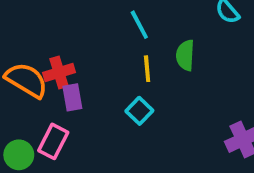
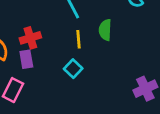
red cross: (59, 73) -> (30, 38), moved

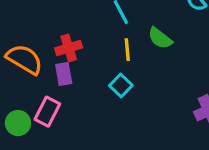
green semicircle: (105, 30) -> (160, 38), turned -55

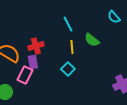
pink rectangle: (47, 112) -> (25, 75), moved

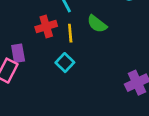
red cross: (36, 46) -> (46, 27), moved

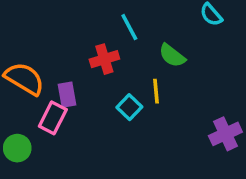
yellow line: (70, 33) -> (156, 91), moved

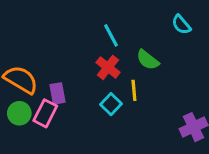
red cross: (104, 59) -> (108, 67), moved, turned -35
green circle: (17, 148) -> (19, 113), moved

